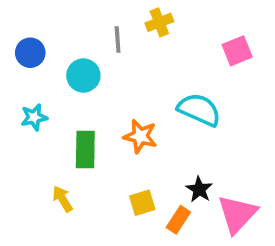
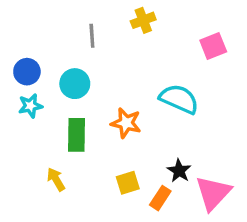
gray line: (118, 39) -> (92, 36), moved
blue circle: (30, 53) -> (27, 72), moved
cyan circle: (83, 75) -> (75, 84), moved

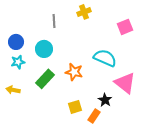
green rectangle: (76, 135) -> (45, 79), turned 42
yellow arrow: (56, 179) -> (13, 90), moved, turned -48
pink triangle: (213, 193) -> (125, 83), moved, turned -35

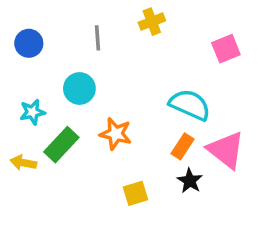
blue circle: (16, 42) -> (29, 43), moved
orange star: (74, 72) -> (116, 134), moved
green rectangle: (45, 79) -> (61, 145), moved
orange rectangle: (94, 116) -> (183, 146), moved

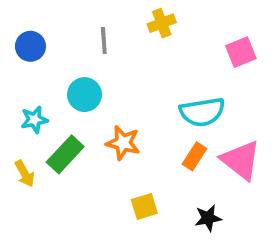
cyan semicircle: (190, 105) -> (202, 112), turned 147
yellow arrow: (23, 163) -> (25, 174), turned -130
black star: (190, 181) -> (208, 218), moved, turned 30

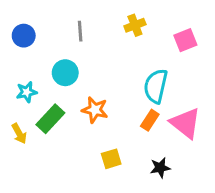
yellow cross: (162, 23) -> (135, 25), moved
cyan semicircle: (202, 112) -> (156, 86), turned 112

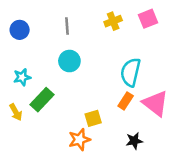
pink square: (185, 40) -> (148, 19), moved
cyan circle: (65, 73) -> (69, 61), moved
orange star: (95, 110) -> (79, 140), moved, turned -30
yellow square: (111, 159) -> (93, 118), moved

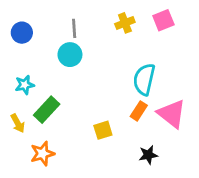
cyan circle: (69, 61) -> (70, 55), moved
orange star: (79, 140) -> (42, 154), moved

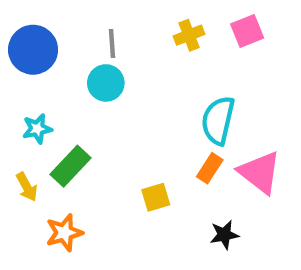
blue circle: (22, 33) -> (33, 50), size x1.5

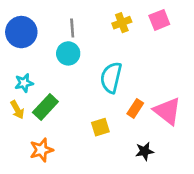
cyan semicircle: (218, 120) -> (111, 78), moved
yellow arrow: (27, 187) -> (17, 110), moved

